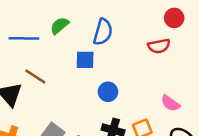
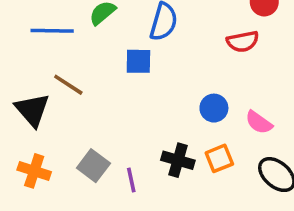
blue circle: (108, 92) -> (214, 108), moved

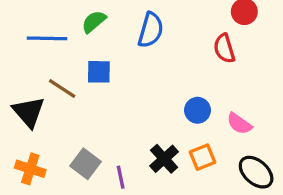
red semicircle: (243, 42) -> (224, 48), turned 84
blue square: (138, 61) -> (99, 72), moved
black cross: (178, 160) -> (164, 159), turned 32

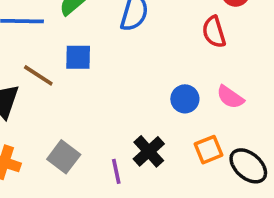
pink semicircle: (239, 124) -> (230, 97), moved
orange square: (203, 157) -> (208, 150), moved
purple line: (121, 177) -> (116, 171), moved

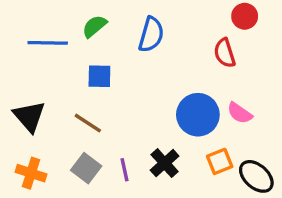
brown line: (38, 75) -> (88, 123), moved
blue circle: (185, 99) -> (198, 115), size x1.6
purple line: (116, 171) -> (124, 170), moved

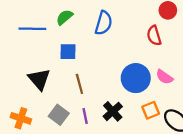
black triangle: (29, 116) -> (39, 79), moved
brown line: (88, 123) -> (79, 84), moved, turned 42

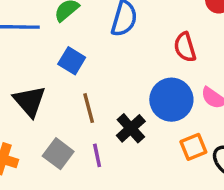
red semicircle: (154, 36) -> (185, 47), moved
blue square: (68, 52) -> (72, 61), turned 30
black cross: (113, 111) -> (131, 128), moved

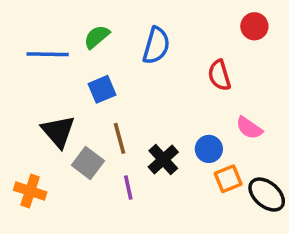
blue square: (72, 61) -> (102, 89), turned 36
blue circle: (171, 100) -> (209, 149), moved, size x0.6
gray square: (58, 154) -> (88, 163), moved

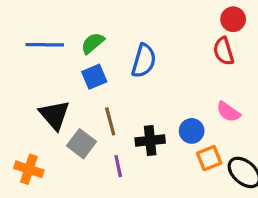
green semicircle: (97, 37) -> (93, 43), moved
blue semicircle: (156, 46) -> (144, 61), moved
red semicircle: (219, 75) -> (224, 51), moved
black cross: (163, 159) -> (150, 141), turned 36

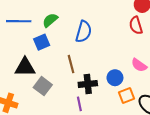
blue square: (94, 77) -> (42, 42), moved
black triangle: (54, 115) -> (25, 67), turned -50
brown line: (110, 121) -> (71, 64), moved
purple line: (118, 166) -> (79, 104), moved

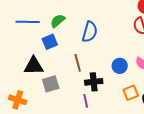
blue circle: (115, 78) -> (120, 66), moved
gray square: (43, 86) -> (51, 84), turned 36

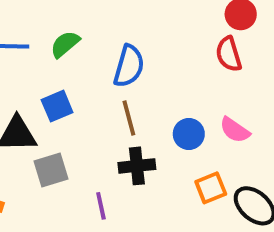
blue square: (50, 42) -> (57, 106), moved
brown line: (78, 63) -> (129, 118), moved
purple line: (86, 101) -> (101, 206), moved

